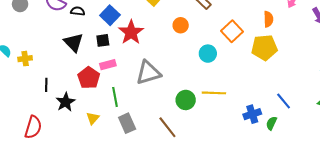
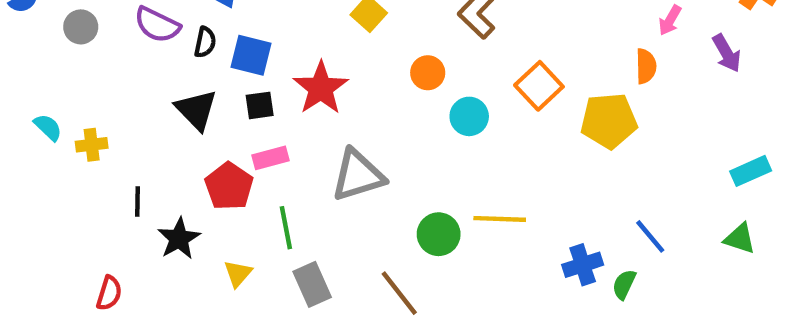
black semicircle: (78, 11) -> (205, 42), turned 96
blue square: (110, 15) -> (251, 55), moved, turned -30
orange semicircle: (268, 19) -> (646, 66), moved
cyan circle: (208, 54) -> (469, 116), moved
red semicircle: (33, 127) -> (109, 293), size x0.7

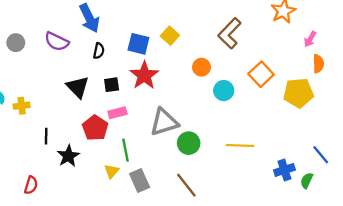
pink arrow: (670, 20) -> (310, 39), moved
black semicircle: (205, 42) -> (99, 51), moved
blue square: (251, 55) -> (138, 44), moved
green circle: (439, 234) -> (189, 143), moved
yellow triangle: (238, 273) -> (112, 171), moved

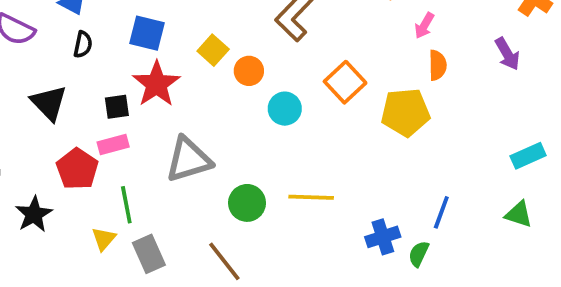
yellow square: (170, 36) -> (213, 50), moved
black square: (112, 85) -> (117, 107), moved
green circle: (189, 143) -> (247, 203), moved
blue line: (321, 155) -> (441, 212), turned 60

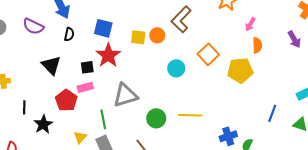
yellow square: (213, 50) -> (138, 37), turned -35
orange circle: (249, 71) -> (157, 35), moved
green line: (126, 205) -> (103, 119), moved
blue line: (441, 212) -> (272, 113), moved

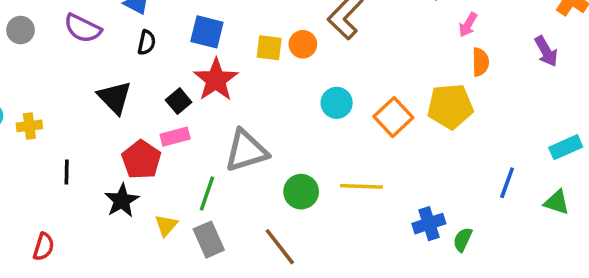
orange square: (208, 54) -> (393, 117), moved
black square: (87, 67) -> (179, 101), turned -32
green line: (103, 119) -> (207, 193), turned 30
black star: (43, 124) -> (122, 201), moved

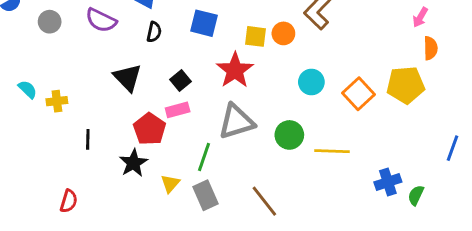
red star: (216, 80) -> (235, 70), moved
green circle: (301, 192) -> (289, 135), moved

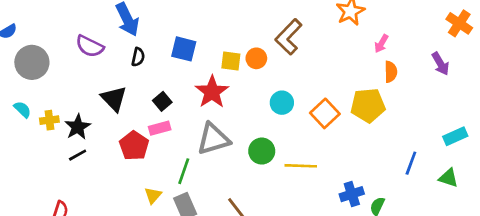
gray circle: (50, 22) -> (32, 62), moved, size x1.6
black line: (88, 139) -> (78, 155), turned 60
black star: (133, 163) -> (78, 127), moved

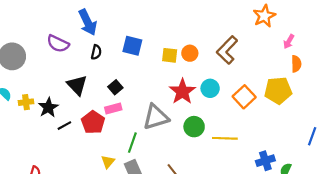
brown L-shape: (289, 37) -> (227, 50), moved
red star: (212, 92) -> (182, 92), moved
black line: (78, 155) -> (64, 126), moved

